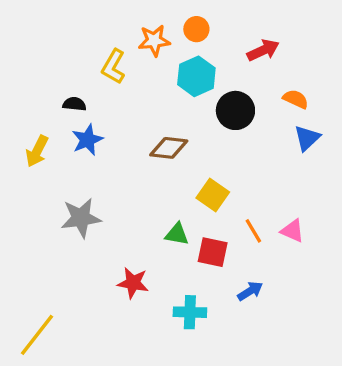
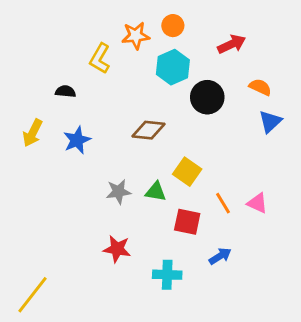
blue star: (87, 140) -> (77, 140), moved
gray star: (81, 218) -> (118, 192), moved, size x0.7
green triangle: (177, 234) -> (156, 192), moved

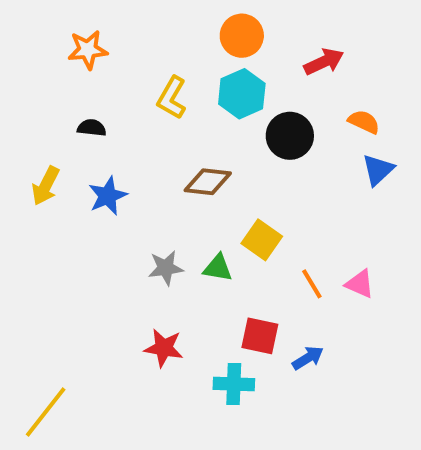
orange circle: (173, 26) -> (242, 36), size x1.4
orange star: (136, 36) -> (88, 50), moved
yellow L-shape: (100, 59) -> (172, 98), moved
red square: (187, 222) -> (260, 336), moved

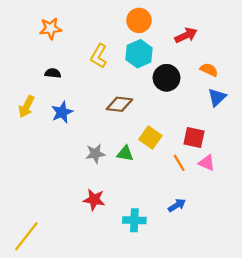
red square: (260, 336) -> (194, 138), moved

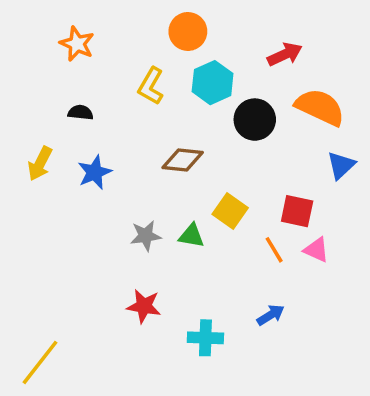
orange circle: (139, 20) -> (188, 31), moved
orange star: (51, 28) -> (77, 44), turned 30
orange semicircle: (209, 70) -> (320, 107), size x1.8
blue triangle: (217, 97) -> (341, 165), moved

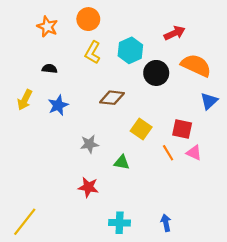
orange circle: (188, 31) -> (88, 19), moved
green triangle: (191, 236) -> (122, 162), moved
blue arrow: (271, 315) -> (166, 223), moved, turned -70
cyan cross: (205, 338) -> (120, 223), moved

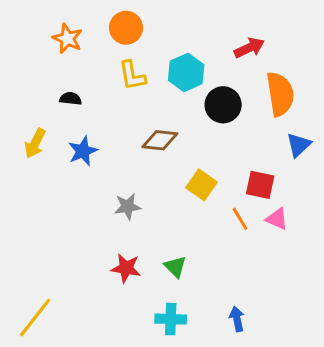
yellow L-shape: (93, 52) -> (132, 76), turned -40
orange semicircle: (196, 65) -> (280, 94), turned 56
green triangle: (122, 162) -> (175, 267), moved, turned 35

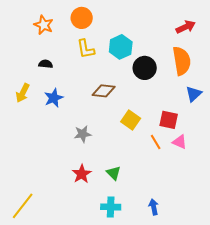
red arrow: (249, 48) -> (186, 27), moved
red star: (126, 268) -> (82, 174), turned 30

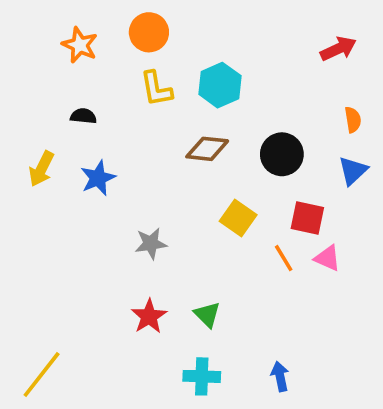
orange semicircle: (182, 61) -> (353, 120), moved, size x0.5
black circle: (145, 68) -> (282, 154), moved
brown diamond: (104, 91) -> (207, 149), moved

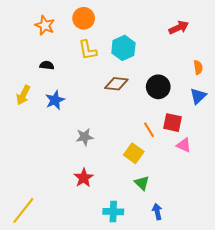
red arrow: (338, 49) -> (179, 27), moved
yellow square: (238, 218) -> (134, 153), moved
orange line: (284, 258) -> (149, 130), moved
green triangle: (207, 315) -> (142, 183), moved

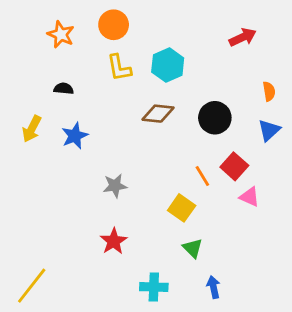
red square: (173, 123) -> (234, 166), turned 30

